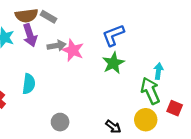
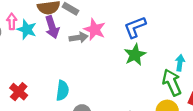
pink star: (73, 50) -> (95, 29), moved
cyan semicircle: (29, 84) -> (62, 90), moved

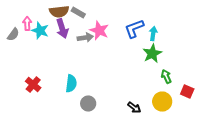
green star: (135, 55) -> (152, 54), moved
cyan arrow: (180, 63) -> (153, 34), moved
green arrow: (172, 82) -> (166, 76), size x0.6

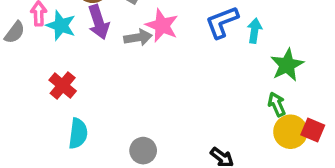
green star: (152, 54) -> (287, 65), moved
red cross: (33, 84) -> (63, 85), moved
cyan semicircle: (71, 84) -> (78, 133), moved
yellow circle: (162, 102) -> (290, 132), moved

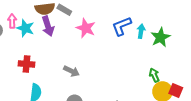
gray arrow: (138, 38) -> (71, 71), moved, turned 35
green star: (287, 65) -> (160, 37), moved
red cross: (63, 85) -> (26, 64), turned -35

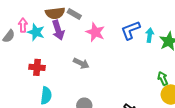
gray arrow: (71, 71) -> (81, 63), moved

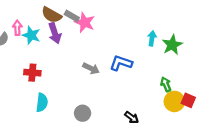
brown semicircle: (55, 13) -> (52, 15), turned 36
blue L-shape: (131, 30) -> (121, 63), moved, turned 40
pink star: (95, 32) -> (85, 22), moved
gray arrow: (81, 63) -> (91, 68), moved

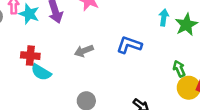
gray arrow: (91, 68) -> (84, 51), moved, turned 133
cyan semicircle: (42, 103) -> (41, 72), moved, turned 114

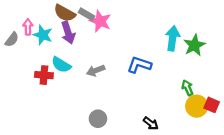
cyan arrow: (164, 17) -> (173, 38), size x1.5
cyan semicircle: (41, 72) -> (61, 65), moved

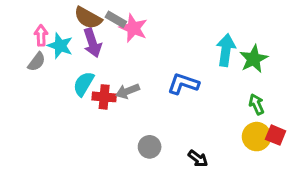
gray semicircle: (12, 40) -> (37, 62), moved
cyan semicircle: (61, 65) -> (84, 84), turned 90
red cross: (44, 75) -> (104, 97), moved
green arrow: (187, 88) -> (257, 104), moved
gray circle: (98, 119) -> (150, 147), moved

